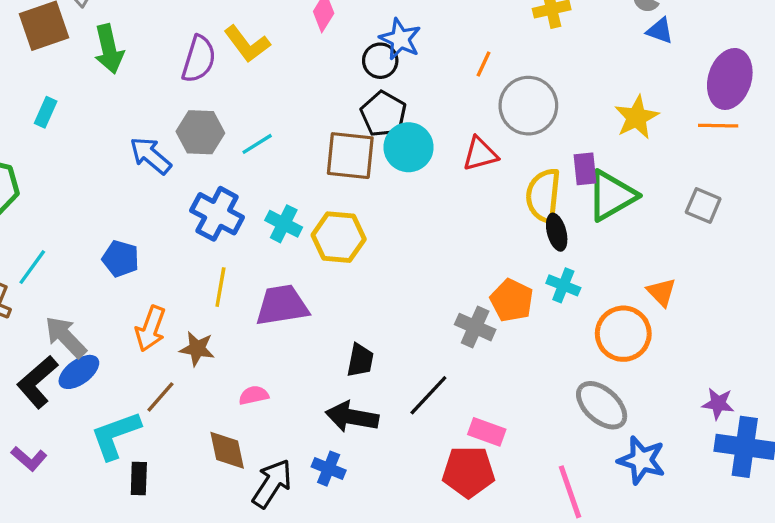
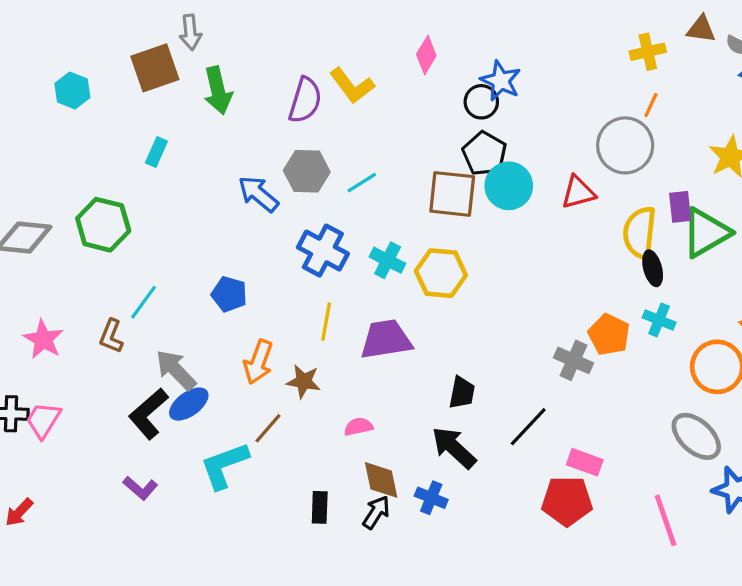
orange line: (483, 64) -> (651, 105), moved
black arrow: (352, 417) -> (454, 448), turned 33
brown diamond: (227, 450) -> (381, 480), moved
black rectangle: (139, 478) -> (320, 507), moved
black arrow: (272, 483) -> (376, 512), size x0.7

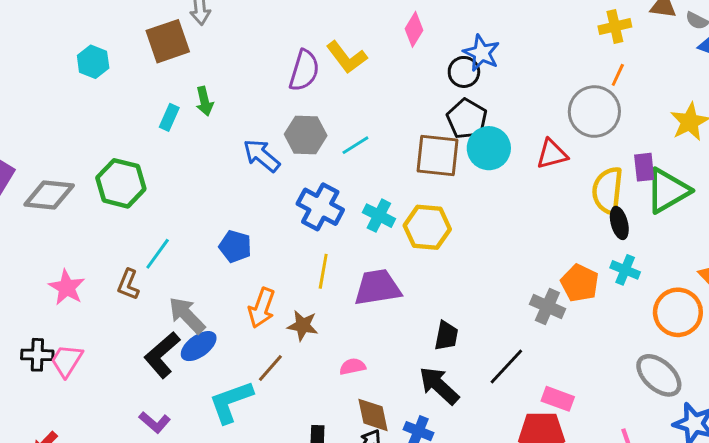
green arrow: (218, 91) -> (204, 101), moved, size x0.7

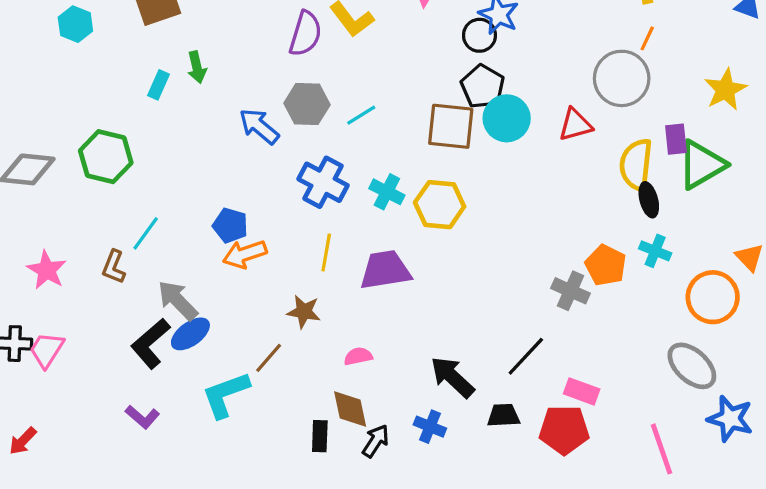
orange arrow: (262, 308) -> (245, 254), moved, turned 51
black trapezoid: (446, 336) -> (503, 415), moved, turned -104
brown diamond: (373, 415) -> (350, 409), moved

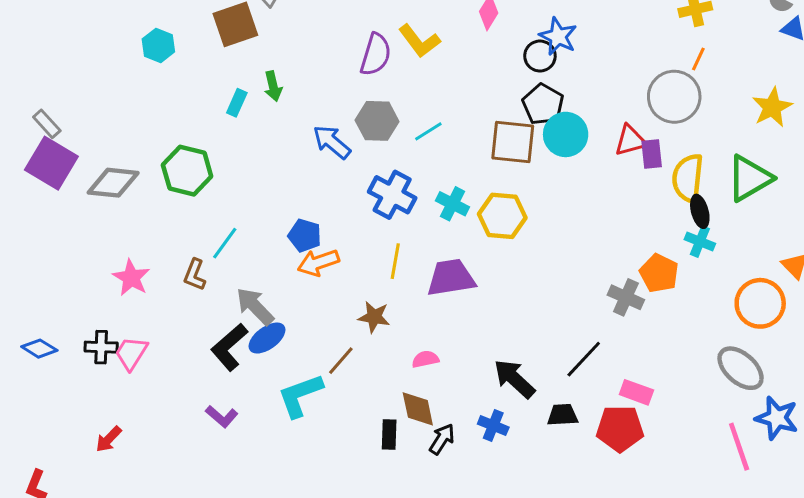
purple rectangle: (676, 139) -> (652, 154), moved
cyan cross: (655, 251) -> (700, 242), moved
pink line: (662, 449) -> (739, 447), moved

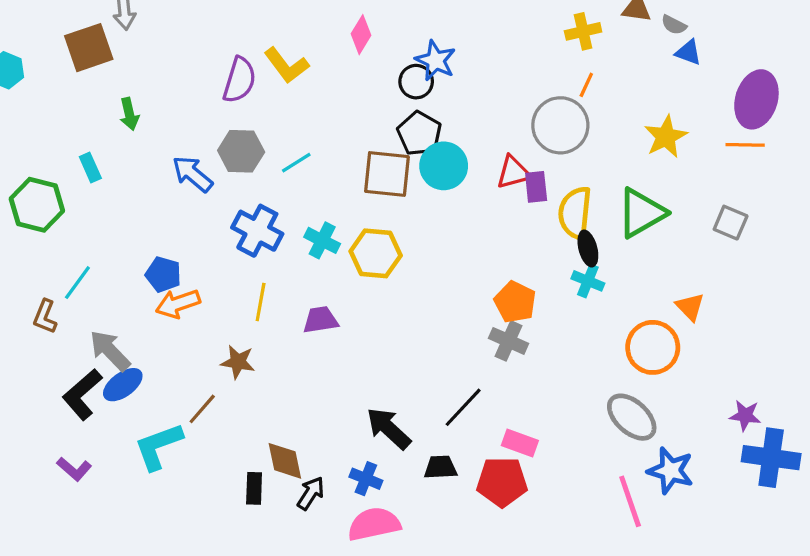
cyan rectangle: (237, 103) -> (90, 167), moved, turned -48
orange pentagon: (659, 273) -> (515, 302), moved
purple trapezoid: (451, 278) -> (320, 320), size x0.7
pink semicircle: (425, 359) -> (374, 524), moved, size x1.8

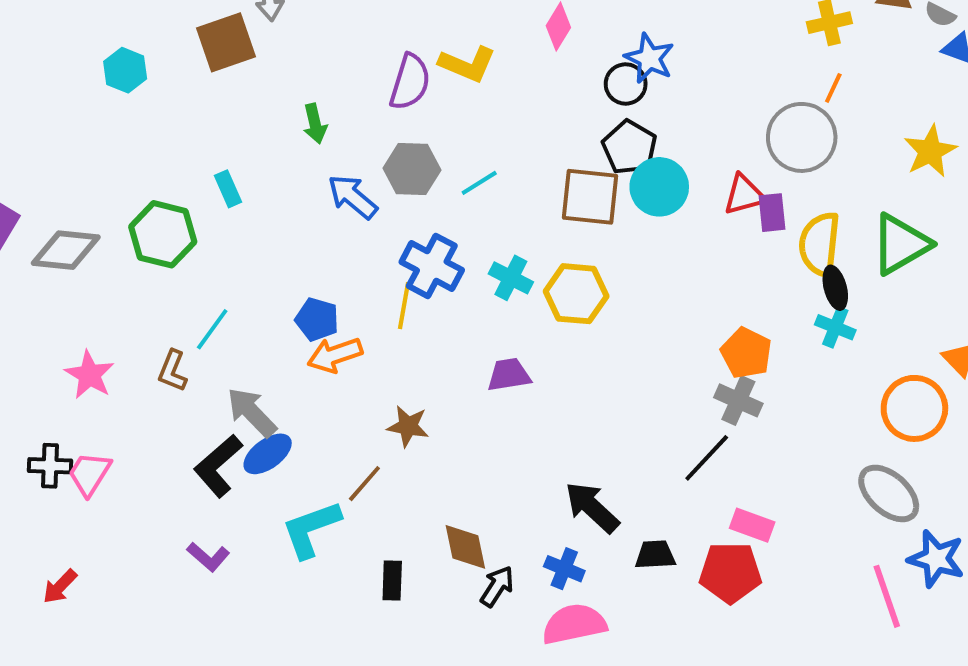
yellow L-shape: (286, 65) -> (467, 64), turned -30
green arrow: (129, 114) -> (315, 124), moved
yellow line: (261, 302) -> (404, 306), moved
black line: (463, 407) -> (707, 458), moved
black rectangle: (254, 488) -> (392, 581), moved

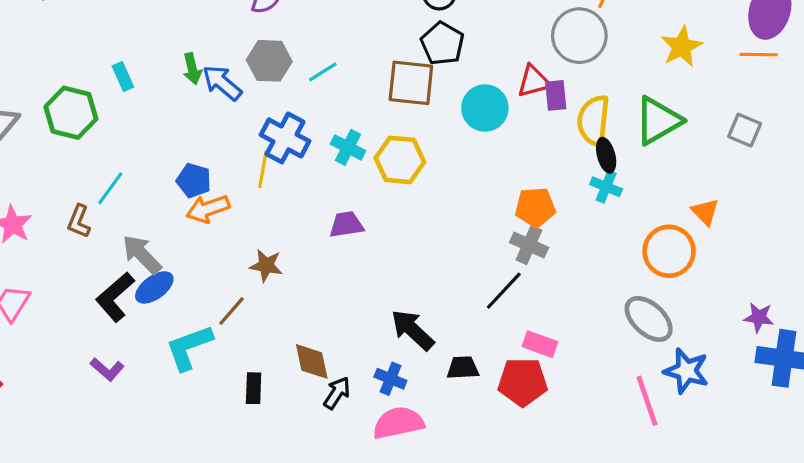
green arrow: (315, 124) -> (192, 69), moved
cyan circle: (659, 187) -> (485, 108), moved
orange pentagon: (746, 353) -> (535, 207), turned -30

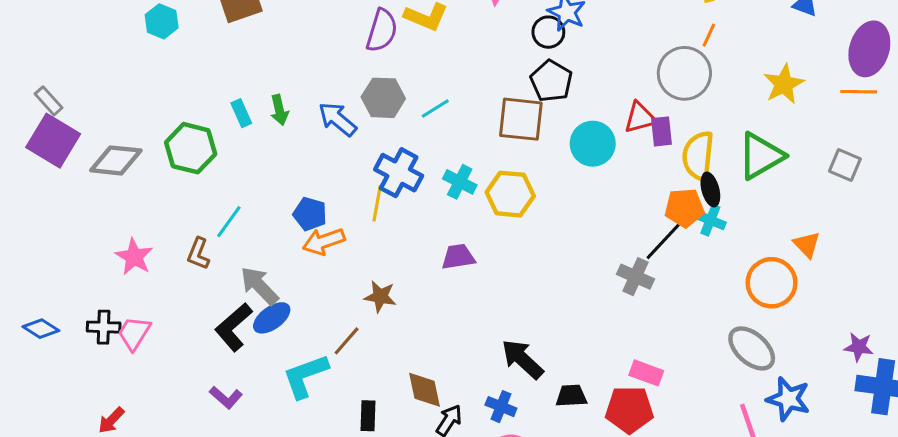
green arrow: (192, 69) -> (279, 110), moved
orange pentagon: (535, 207) -> (684, 208), moved
black line: (504, 291) -> (663, 241), moved

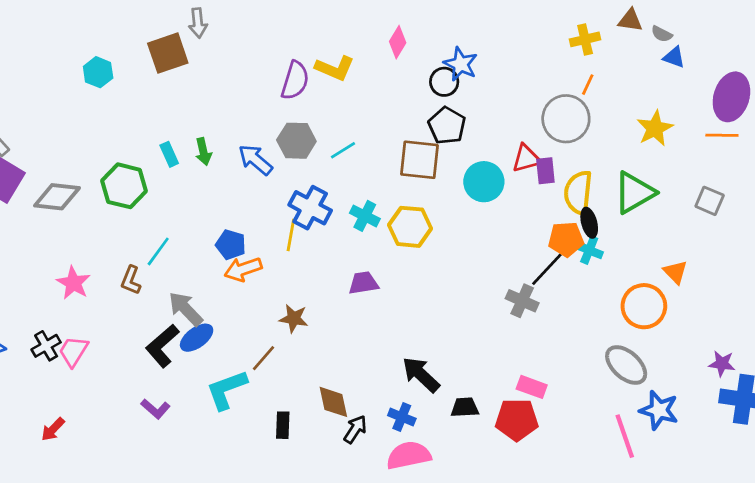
black cross: (104, 327) -> (46, 346), turned -32

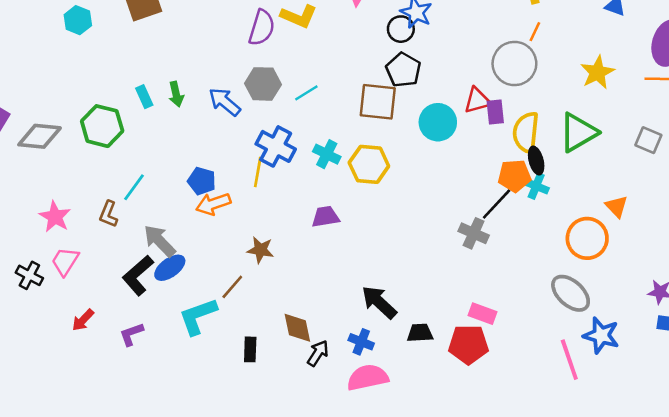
black cross: (46, 346) -> (29, 275), turned -32
pink trapezoid: (73, 351) -> (65, 261), moved
purple L-shape: (155, 409) -> (131, 334), turned 120
red arrow: (53, 429) -> (83, 320), moved

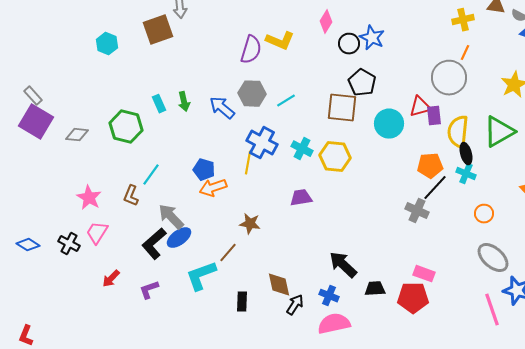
black circle: (401, 29) -> (349, 44), moved
gray diamond: (40, 136) -> (77, 135), size x0.7
orange pentagon: (514, 176) -> (430, 166), moved
orange circle: (587, 238) -> (484, 214), moved, size x0.6

